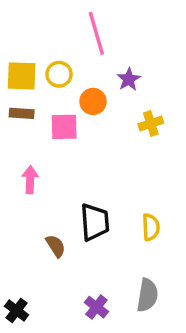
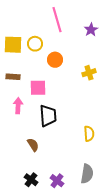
purple star: (129, 79) -> (91, 30), moved
brown rectangle: (22, 113) -> (13, 77), moved
pink square: (64, 127) -> (38, 88), moved
black trapezoid: (95, 222) -> (48, 116), moved
black cross: (17, 310) -> (31, 180), moved

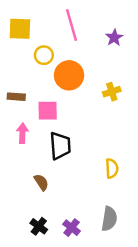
yellow square: (13, 45) -> (20, 29), moved
orange circle: (55, 60) -> (69, 75), size x1.5

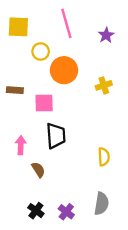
pink arrow: (22, 133) -> (21, 145), moved

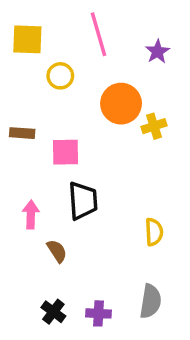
orange circle: (64, 70) -> (121, 104), moved
purple cross: (66, 212) -> (98, 313), turned -35

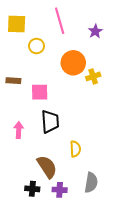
yellow semicircle: (154, 232) -> (75, 149), moved
brown semicircle: (57, 251) -> (47, 167), moved, size x1.6
black cross: (53, 312) -> (32, 189), turned -32

